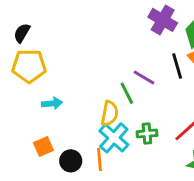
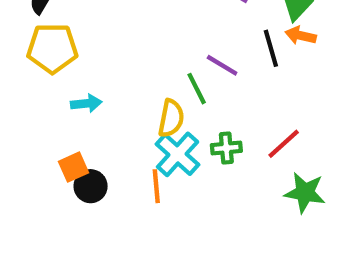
black circle: (71, 161) -> (91, 186), moved

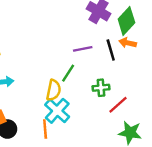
purple line: (222, 65) -> (83, 49), moved, turned -42
green line: (197, 89) -> (68, 73), turned 60
green cross: (226, 148) -> (101, 88), moved

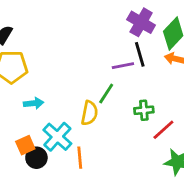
black line: (111, 50) -> (140, 54), moved
cyan cross: (57, 111) -> (57, 137), moved

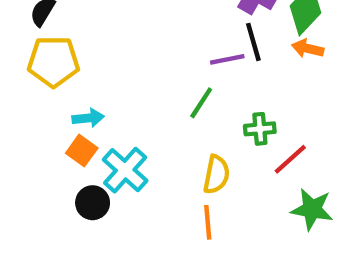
yellow semicircle: (89, 113) -> (216, 174), moved
orange square: (25, 145) -> (82, 151), moved, turned -30
orange line: (80, 158) -> (208, 222), moved

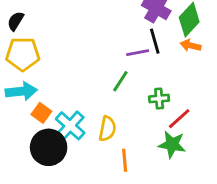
cyan arrow: (88, 118) -> (21, 91), moved, size x1.5
yellow semicircle: (216, 174) -> (107, 129), moved
black circle: (93, 203) -> (49, 147), size x1.6
green star: (312, 209) -> (172, 144), moved

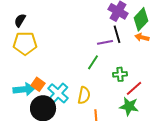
cyan arrow: (21, 91) -> (24, 89), moved

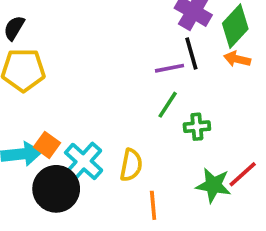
green line: (93, 62) -> (168, 105), moved
red line: (134, 88) -> (243, 174), moved

